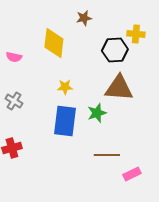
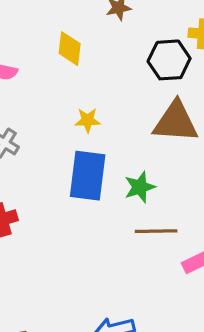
yellow diamond: (54, 43) -> (70, 49), size x0.7
green star: (97, 113) -> (140, 187), moved

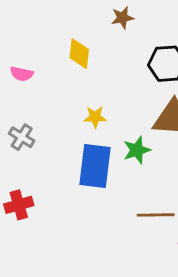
green star: (140, 187) -> (137, 150), moved

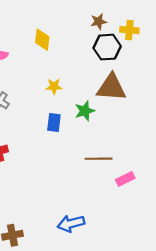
brown star: (122, 18) -> (99, 22), moved
blue rectangle: (95, 166) -> (54, 123), size x0.6

